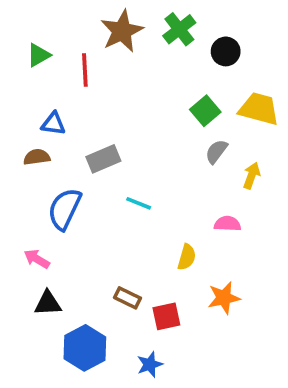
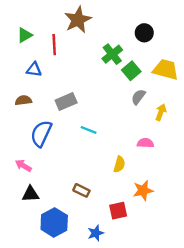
green cross: (179, 29) -> (112, 54), moved
blue triangle: (53, 124) -> (34, 70), moved
red square: (166, 316) -> (118, 211), moved

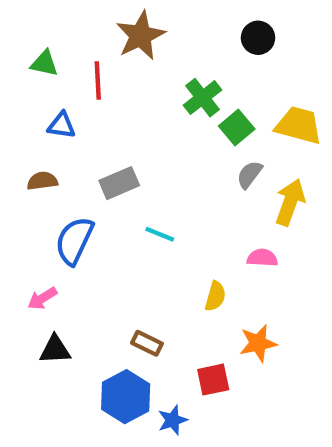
black circle: (144, 33) -> (258, 38), moved
green triangle: (25, 35) -> (44, 63), turned 42
yellow arrow: (161, 112) -> (290, 202), size x1.5
pink arrow: (23, 166) -> (42, 298), turned -63
blue hexagon: (54, 222) -> (126, 397), moved

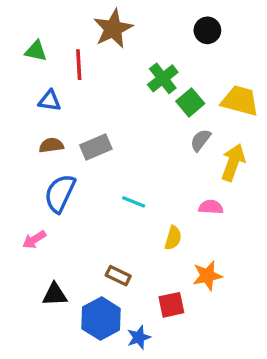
brown semicircle: (42, 181) -> (51, 145), moved
cyan line: (160, 234) -> (134, 202), moved
black triangle: (55, 350) -> (55, 295), moved

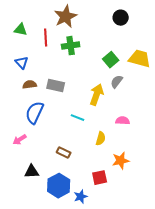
green cross: (163, 78) -> (71, 46), moved, turned 30
blue triangle: (50, 101) -> (22, 63), moved, turned 40
gray rectangle: (96, 147) -> (56, 86), turned 36
yellow arrow: (233, 162) -> (97, 95), moved
brown rectangle: (118, 276) -> (64, 153), moved

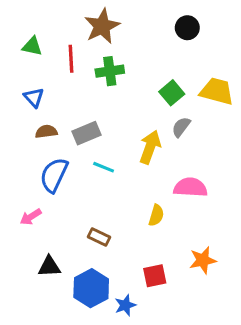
gray rectangle: (56, 86) -> (87, 133), turned -36
cyan line: (78, 118) -> (104, 167), moved
pink semicircle: (123, 121) -> (190, 187), size x1.5
orange star: (121, 161) -> (203, 260), moved

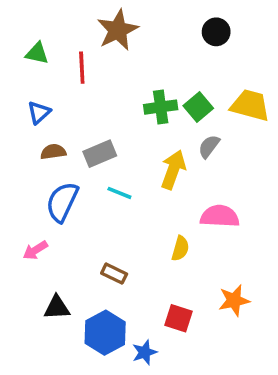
green cross: (110, 71) -> (161, 107), moved
blue triangle: (34, 97) -> (39, 112), turned 30
red square: (155, 276) -> (179, 318), turned 30

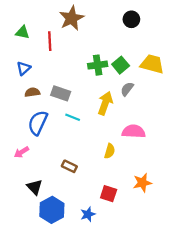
gray rectangle: (100, 154) -> (61, 93), turned 42
black triangle: (57, 308) -> (34, 187), turned 49
blue hexagon: (105, 333) -> (52, 210), moved

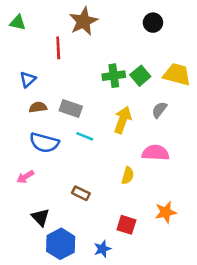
green triangle: (23, 32) -> (18, 23), moved
gray semicircle: (127, 89) -> (159, 110), moved
blue semicircle: (38, 123) -> (44, 143), turned -100

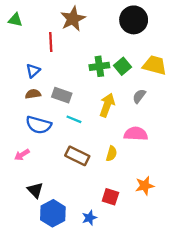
black circle: (153, 23) -> (134, 20), size x1.6
blue triangle: (28, 79) -> (33, 71), moved
brown rectangle: (81, 193) -> (77, 156), moved, size x1.5

